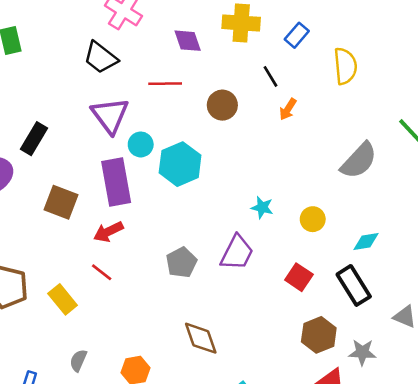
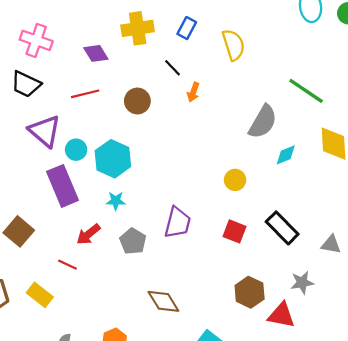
brown square: (61, 202) -> (19, 231), moved, turned 32
cyan star: (262, 207) -> (116, 201), moved
red arrow: (108, 232) -> (88, 234), moved
cyan diamond: (366, 241) -> (286, 155), moved
brown hexagon: (319, 335) -> (250, 292), moved

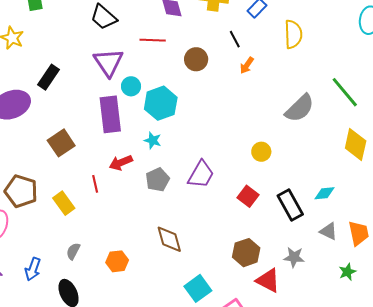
cyan diamond: (286, 155) -> (325, 193), moved
red line: (67, 265) -> (95, 184), turned 36

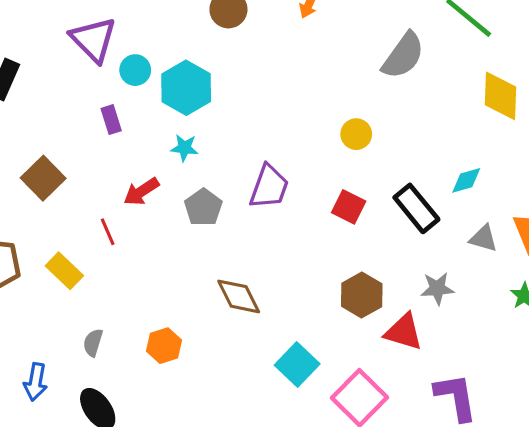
purple rectangle: (110, 114) -> (111, 120), size x0.5

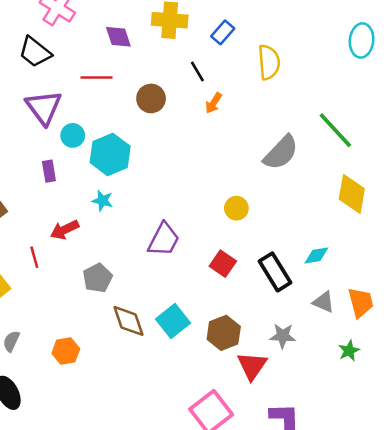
gray pentagon: (203, 207) -> (98, 278), moved
red triangle: (404, 332) -> (252, 366), turned 40
cyan square: (297, 364) -> (173, 321), moved

